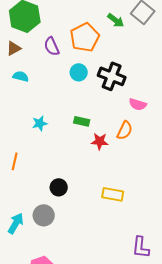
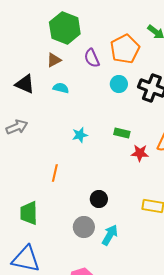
cyan arrow: (16, 223) -> (110, 235), moved

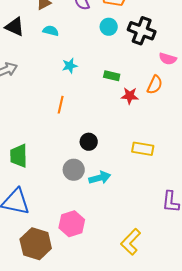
cyan star: (80, 135) -> (70, 66), moved
orange line: (55, 173) -> (61, 105), moved
cyan arrow: (110, 235) -> (100, 178), turned 45

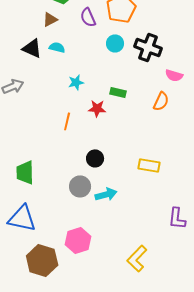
black triangle: (15, 27) -> (32, 48), moved
red star: (130, 96) -> (97, 108), moved

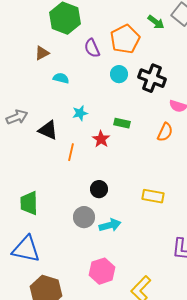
brown triangle: (50, 19) -> (42, 53), moved
black triangle: (32, 48) -> (48, 130), moved
red star: (97, 108) -> (101, 139), turned 30
pink hexagon: (78, 240) -> (102, 271), moved

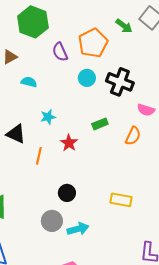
green rectangle: (122, 123) -> (100, 124), moved, turned -35

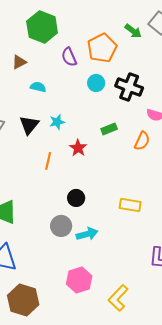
black triangle: (16, 134) -> (29, 125), moved, turned 45

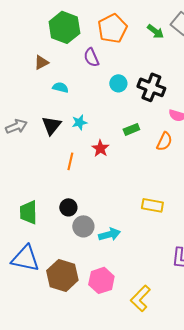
orange pentagon: (102, 48) -> (112, 28), moved
black circle: (76, 198) -> (68, 207), moved
brown hexagon: (23, 300) -> (62, 275), moved

